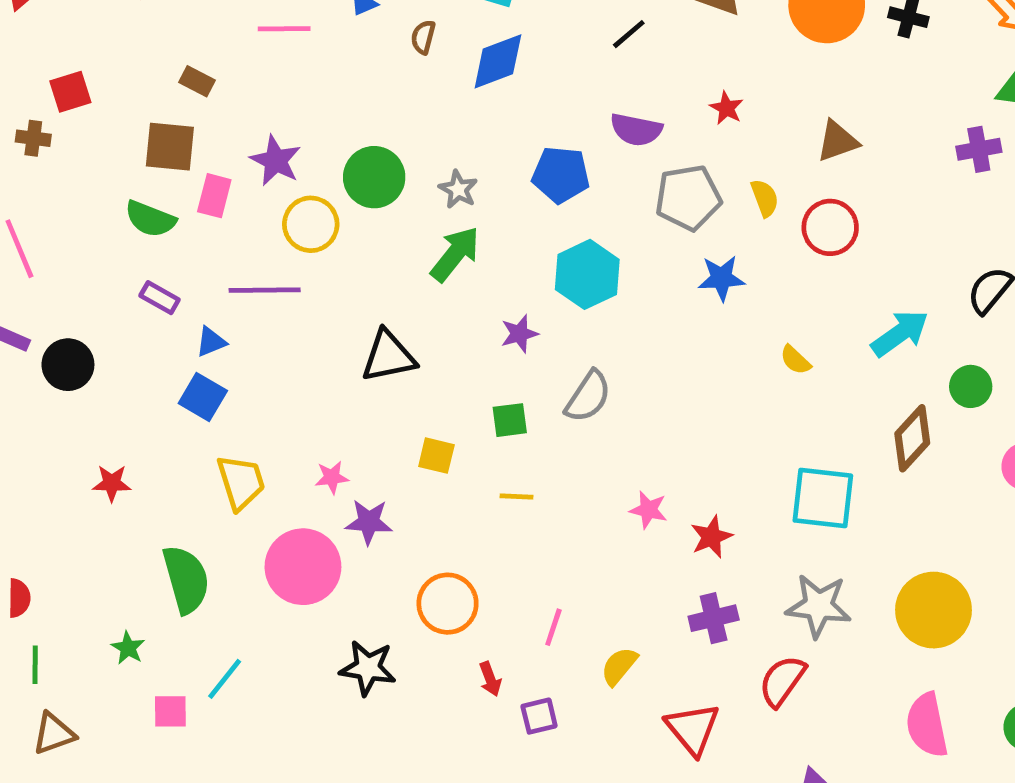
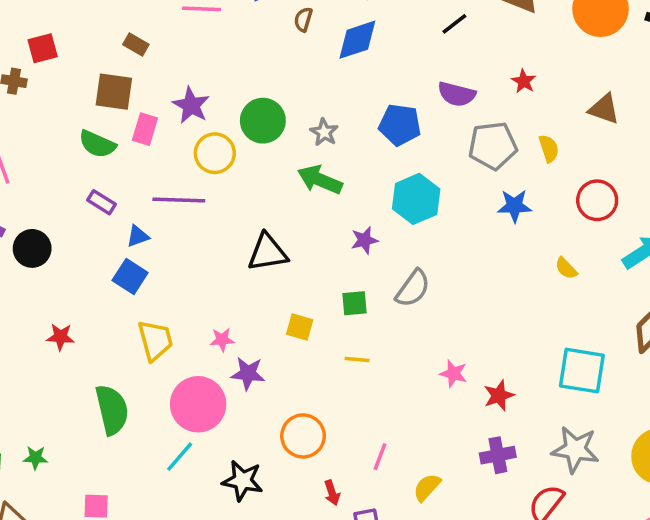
brown triangle: (837, 141) -> (604, 109), turned 36
red circle: (830, 227) -> (597, 200), moved
green arrow: (455, 254) -> (320, 180), turned -108
green star: (128, 648) -> (35, 458), moved, turned -30
cyan line: (225, 679) -> (180, 457), moved

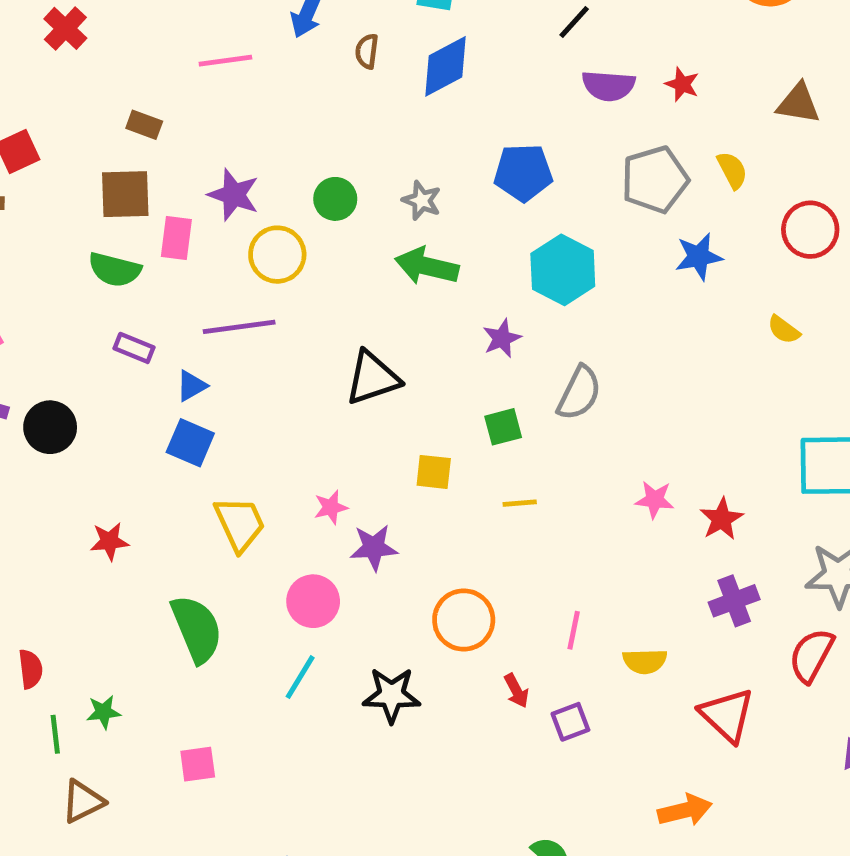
purple semicircle: (457, 94) -> (608, 86), moved
green circle: (263, 121) -> (335, 199), size x0.7
pink circle: (198, 404) -> (313, 601), size x0.7
yellow semicircle: (427, 487) -> (645, 661), turned -124

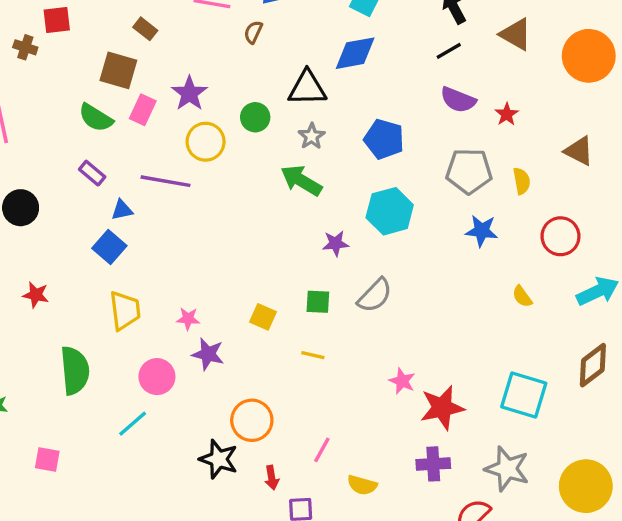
brown semicircle: (367, 51) -> (253, 32), moved
black triangle: (372, 378) -> (307, 88), moved
red star: (722, 519) -> (442, 408), size x1.5
black star: (391, 695) -> (219, 459), moved

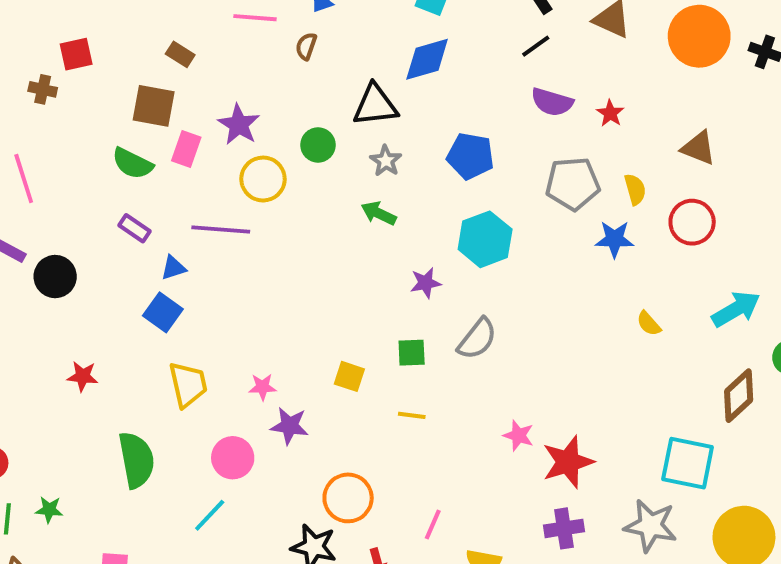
green arrow: (301, 180) -> (379, 213), size x0.7
blue star: (482, 231) -> (615, 239), moved
red circle: (560, 236) -> (692, 222), moved
cyan square: (524, 395) -> (688, 463), moved

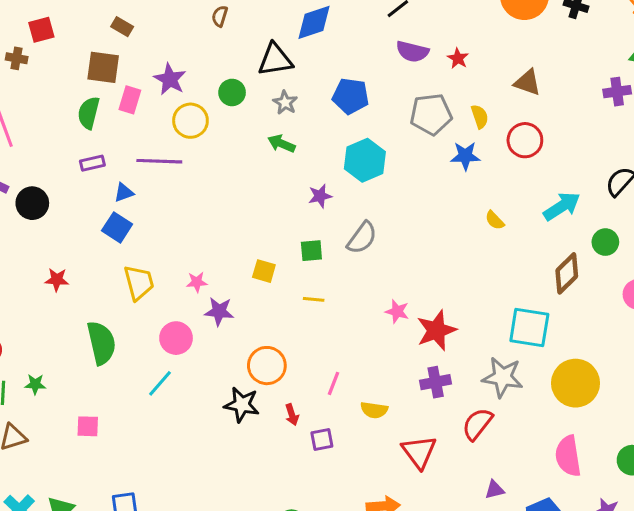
green semicircle: (132, 163) -> (89, 113), turned 80
purple rectangle: (135, 228) -> (92, 163), turned -45

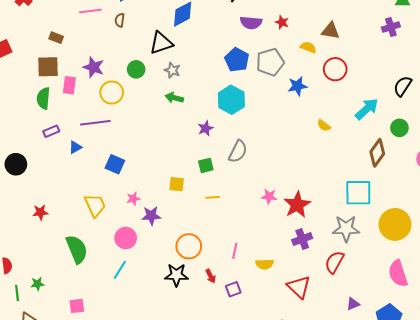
blue pentagon: (351, 96) -> (237, 60), moved, turned 30
yellow semicircle: (480, 117) -> (308, 47), moved, turned -42
blue square: (117, 227) -> (115, 164), moved

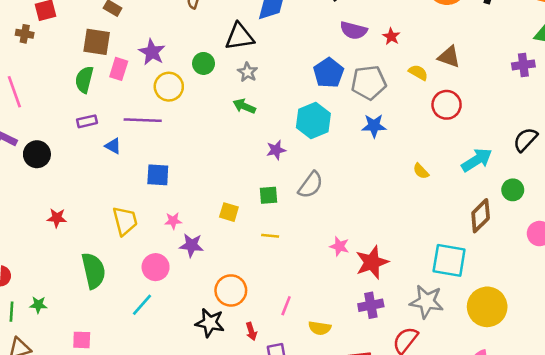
blue star: (297, 86) -> (374, 126), moved
blue triangle: (75, 147) -> (113, 146), turned 48
blue square: (115, 164) -> (158, 175), turned -30

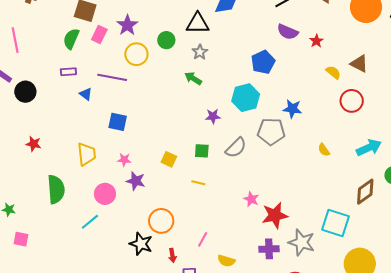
gray pentagon: (369, 83) -> (271, 132), moved
gray star: (427, 302) -> (302, 242), moved
pink square: (82, 340) -> (21, 239), moved

